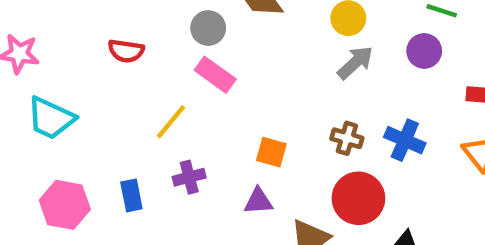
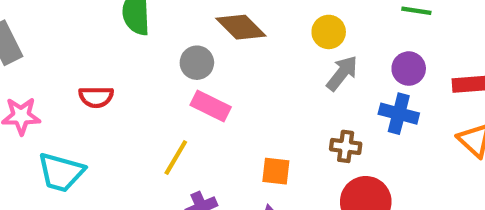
red semicircle: (126, 51) -> (96, 97), moved
purple circle: (424, 51) -> (409, 69), moved
blue cross: (405, 140) -> (399, 114), moved

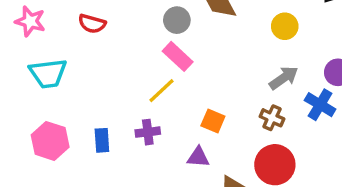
gray arrow: (342, 73) -> (284, 78), moved
yellow line: (176, 157) -> (161, 91), moved
cyan trapezoid: (61, 172) -> (48, 73), turned -39

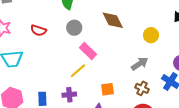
gray circle: (177, 20) -> (74, 28), moved
gray arrow: (284, 78) -> (140, 64), moved
orange square: (213, 121) -> (108, 89), turned -32

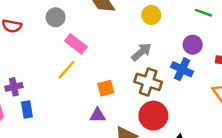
brown cross: (142, 88) -> (148, 82), size x1.5
purple cross: (69, 95) -> (14, 87), moved

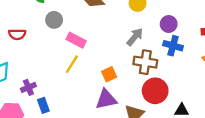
purple circle: (193, 45) -> (169, 24), moved
purple triangle: (98, 115) -> (106, 99), size x1.5

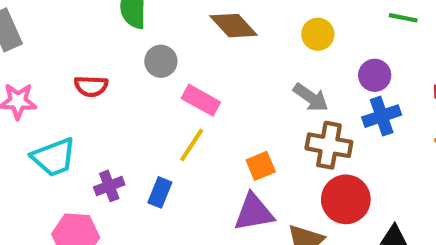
gray arrow: (135, 37) -> (311, 97), turned 84
blue cross: (173, 46) -> (382, 116), turned -36
blue rectangle: (43, 105) -> (160, 192), moved, turned 40

